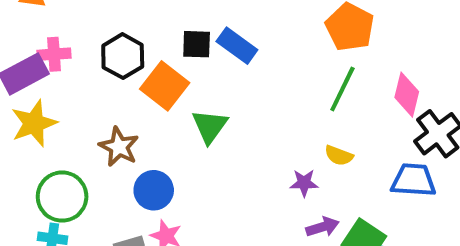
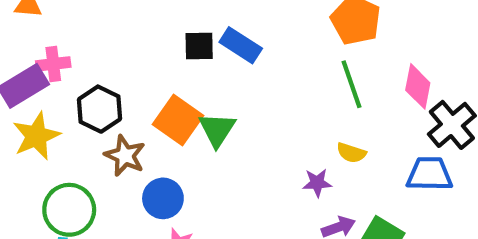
black hexagon: (123, 56) -> (100, 109), moved
orange square: (165, 86) -> (178, 120), moved
green line: (342, 89) -> (351, 84), turned -42

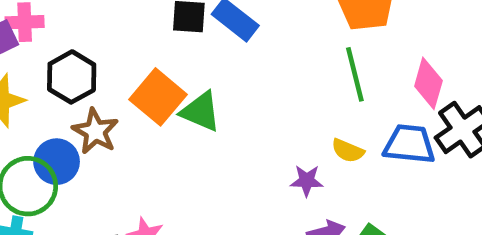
green triangle: (217, 130) -> (201, 112), turned -45
blue trapezoid: (429, 174) -> (409, 144), moved
blue circle: (163, 198) -> (57, 162), moved

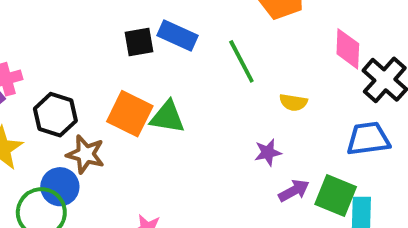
green line: (355, 74) -> (241, 61), moved
blue trapezoid: (409, 144) -> (368, 139), moved
yellow semicircle: (348, 151) -> (293, 102), moved

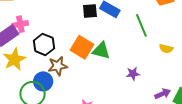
purple star: (268, 152) -> (133, 74), moved
brown star: (86, 154) -> (58, 66), turned -30

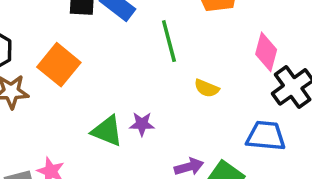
green triangle: (101, 51) -> (107, 131), moved

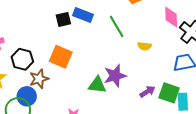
purple star: (142, 124) -> (115, 76), size x1.6

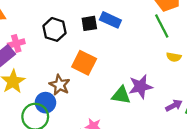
green line: (117, 26) -> (162, 26), moved
black hexagon: (22, 59) -> (54, 29), moved
brown star: (39, 79) -> (60, 85), turned -30

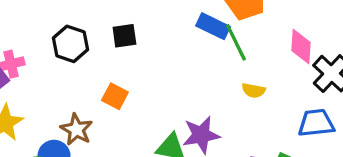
blue rectangle: (110, 20) -> (213, 26), moved
orange square: (84, 63) -> (115, 96), size x0.7

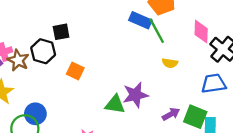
black square: (124, 36) -> (61, 32), moved
black hexagon: (70, 44) -> (43, 51), moved
brown star: (76, 129) -> (18, 60), moved

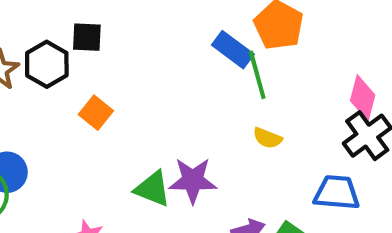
pink diamond: (201, 32) -> (363, 98), moved

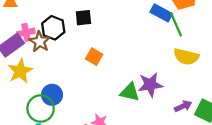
black hexagon: (47, 64) -> (53, 28), moved
yellow semicircle: (267, 138) -> (186, 57), size x1.6

